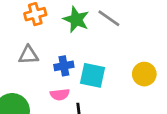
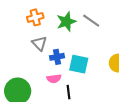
green star: (76, 20) -> (66, 22), turned 30
gray triangle: (28, 55) -> (39, 43), moved, turned 49

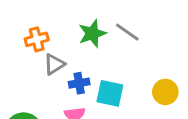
orange cross: (35, 17) -> (37, 39), moved
gray triangle: (39, 43) -> (54, 64), turned 42

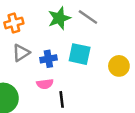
gray triangle: (54, 64) -> (21, 53), moved
cyan square: (110, 93) -> (80, 54), moved

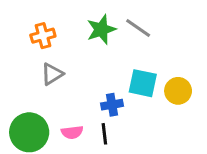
cyan square: (80, 54) -> (143, 83), moved
blue cross: (48, 59) -> (112, 105), moved
pink semicircle: (45, 84) -> (72, 132), moved

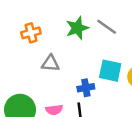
gray triangle: (52, 74) -> (50, 63), moved, turned 36

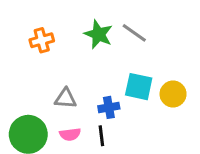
green star: (77, 28) -> (98, 34), turned -30
gray triangle: (50, 63) -> (66, 98), moved

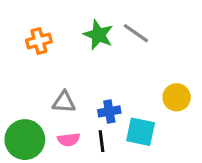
cyan square: (139, 87) -> (141, 132), moved

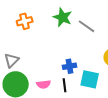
gray line: (136, 33) -> (87, 26), moved
gray triangle: (64, 102) -> (12, 60), moved, turned -49

